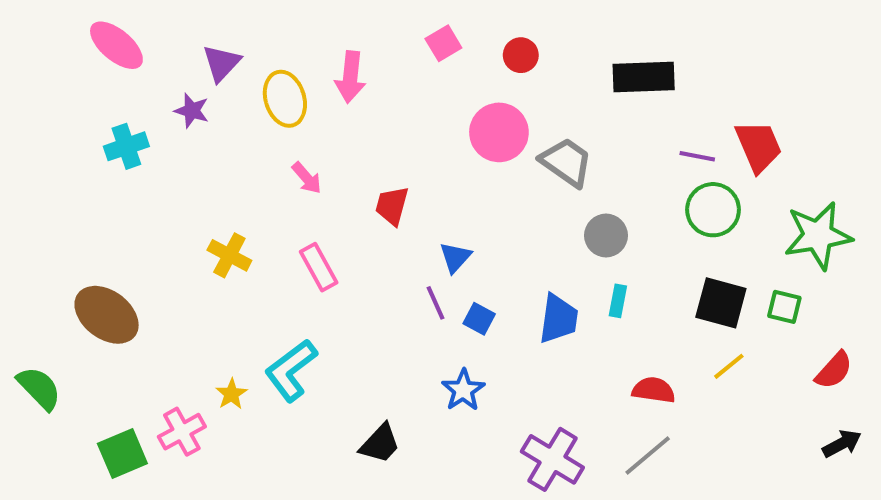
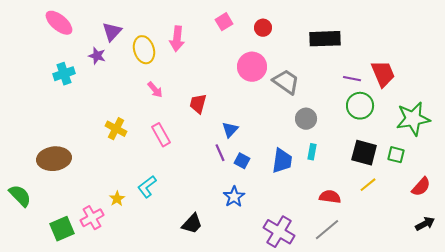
brown ellipse: (107, 315) -> (54, 159), turned -44
cyan L-shape: (291, 370) -> (147, 187), size x0.7

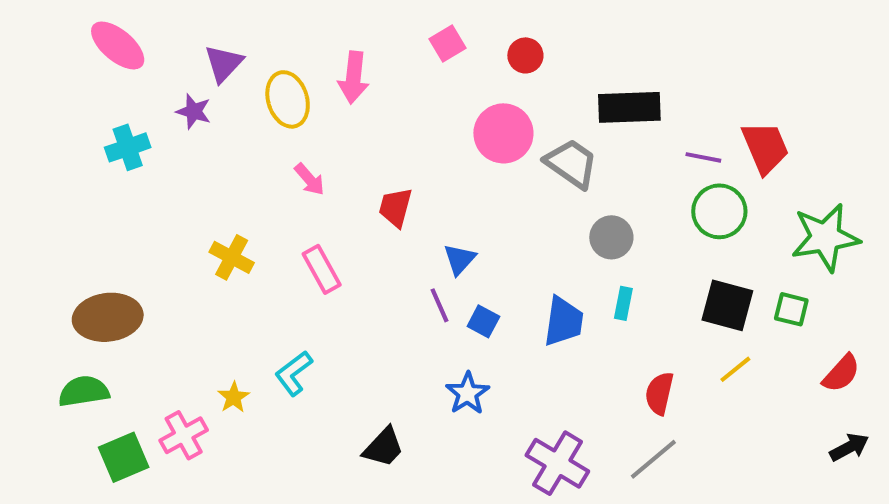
black rectangle: (325, 39) -> (629, 107), moved
green semicircle: (20, 196) -> (84, 391), moved, turned -55
red semicircle: (330, 197) -> (659, 393), turned -85

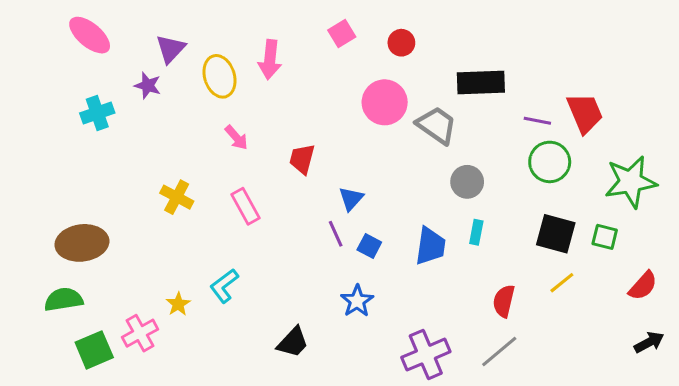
purple cross: (557, 463) -> (426, 355), turned 36

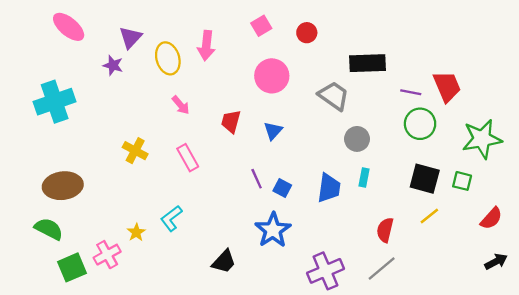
pink circle: (385, 102) -> (272, 76), moved
cyan cross: (97, 113) -> (55, 102), moved, size x1.6
blue triangle: (351, 199) -> (273, 131), moved
green semicircle: (64, 300) -> (49, 229), turned 36
blue star: (357, 301) -> (273, 230), size x1.4

